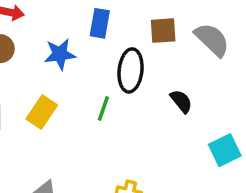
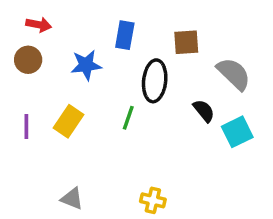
gray semicircle: (212, 40) -> (234, 74), moved
cyan square: (225, 150) -> (237, 132), moved

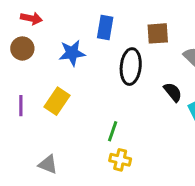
green line: (128, 118) -> (113, 131), moved
gray triangle: (72, 199) -> (48, 164), moved
yellow cross: (153, 200) -> (120, 160), moved

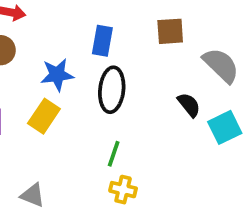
blue rectangle: (105, 27) -> (102, 41), moved
blue star: (72, 53) -> (57, 75), moved
black ellipse: (131, 67) -> (112, 90), moved

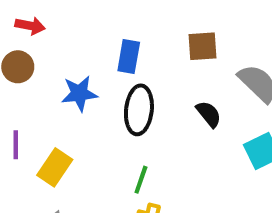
black semicircle: (189, 105) -> (209, 114), moved
yellow rectangle: (44, 116) -> (55, 167), moved

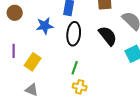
black semicircle: (209, 114) -> (108, 36), size x1.5

